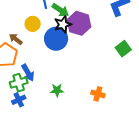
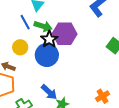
blue arrow: (28, 73) -> (49, 92), moved
orange cross: (98, 94) -> (102, 96), turned -32

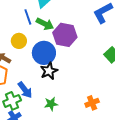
black star: (49, 39) -> (49, 71), moved
blue arrow: (49, 92) -> (25, 90), moved

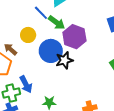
blue line: (28, 17) -> (41, 13), turned -35
black star: (49, 71) -> (64, 60), moved

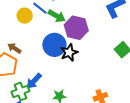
yellow circle: (28, 35) -> (25, 16), moved
blue arrow: (26, 84) -> (34, 81), turned 78

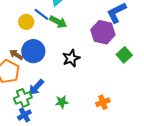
purple hexagon: (76, 28) -> (103, 32), moved
blue circle: (54, 45) -> (33, 51), moved

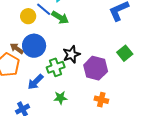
purple hexagon: (103, 32) -> (96, 68), moved
green cross: (23, 98) -> (56, 67), moved
orange cross: (103, 102) -> (101, 100), turned 32

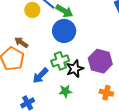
blue circle: (34, 46) -> (64, 31), moved
black star: (72, 54) -> (75, 69), moved

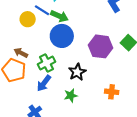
green cross: (60, 61) -> (47, 63), moved
purple hexagon: (100, 61) -> (101, 46), moved

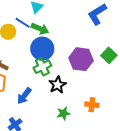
green cross: (47, 63) -> (42, 67), moved
green star: (71, 96) -> (63, 113), moved

